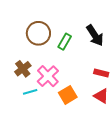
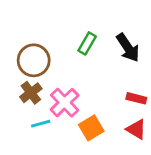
brown circle: (38, 33) -> (34, 60), moved
green rectangle: (65, 42) -> (87, 43), moved

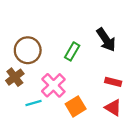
green rectangle: (87, 43) -> (72, 51), moved
brown cross: (31, 93) -> (15, 77), moved

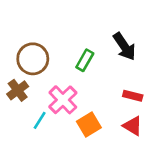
cyan line: (34, 103) -> (40, 120), turned -42

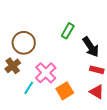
black arrow: (124, 47) -> (91, 47), moved
green rectangle: (85, 60) -> (68, 31), moved

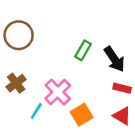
green rectangle: (68, 31) -> (83, 50), moved
brown circle: (24, 43) -> (19, 35), moved

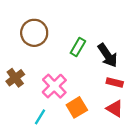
brown circle: (19, 35) -> (34, 33), moved
cyan line: (36, 111) -> (40, 117), moved

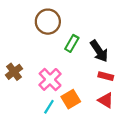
brown circle: (34, 33) -> (48, 22), moved
cyan line: (40, 117) -> (49, 107), moved

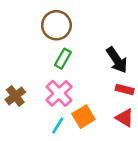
green rectangle: (72, 43) -> (63, 59), moved
brown cross: (14, 72) -> (15, 96), moved

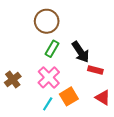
black arrow: (117, 60) -> (81, 52), moved
red rectangle: (125, 90) -> (95, 70), moved

